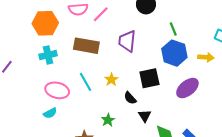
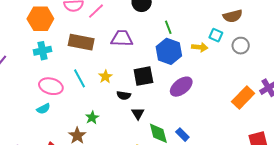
purple trapezoid: (127, 41) -> (122, 38), turned 85
yellow arrow: (206, 57) -> (200, 47), moved
black semicircle: (130, 98) -> (124, 95), turned -40
green star: (108, 120) -> (92, 118), moved

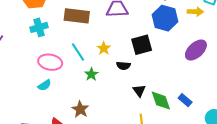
purple ellipse: (181, 87) -> (196, 50), moved
black triangle: (138, 113) -> (139, 91), moved
green star: (92, 118) -> (91, 74), moved

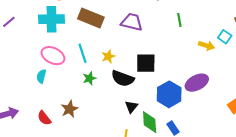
blue hexagon: (165, 18) -> (169, 94), moved
cyan cross: (39, 27) -> (51, 19), size x1.4
black semicircle: (123, 66) -> (123, 78), size x1.6
cyan semicircle: (44, 85) -> (41, 76), turned 120

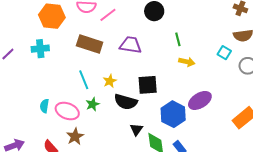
cyan cross: (51, 19) -> (40, 49), moved, size x0.7
yellow arrow: (206, 46) -> (187, 62), moved
pink ellipse: (53, 56) -> (67, 111), moved

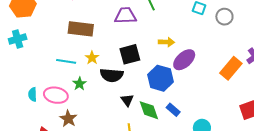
brown rectangle: (90, 44) -> (81, 29), moved
purple trapezoid: (131, 45) -> (125, 16), moved
yellow arrow: (187, 62) -> (166, 42), moved
cyan line: (84, 80) -> (66, 61), turned -48

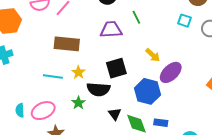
yellow arrow: (166, 42) -> (153, 55), turned 42
green star: (79, 84) -> (78, 103), moved
pink ellipse: (56, 95) -> (43, 111), turned -35
blue rectangle: (173, 110) -> (161, 123), turned -32

